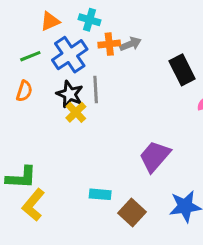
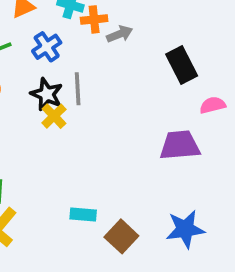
orange cross: (109, 44) -> (94, 19), moved
blue cross: (70, 55) -> (47, 47), size x0.7
purple trapezoid: (155, 156) -> (180, 145), moved, turned 44

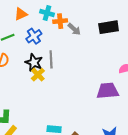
gray arrow: (120, 34) -> (74, 29), turned 64
black rectangle: (182, 65) -> (109, 27), moved, turned -72

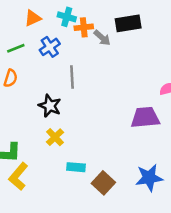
black rectangle: (109, 27) -> (128, 23), moved
black star: (34, 62) -> (50, 106), moved
yellow cross: (38, 75) -> (55, 137), moved

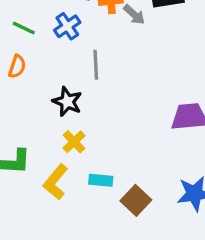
green line: (16, 48) -> (24, 28), turned 48
yellow L-shape: (18, 176) -> (56, 182), moved

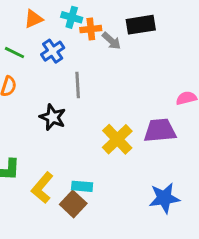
yellow cross: (74, 142) -> (117, 139), moved, size x1.5
brown square: (136, 200) -> (73, 204), moved

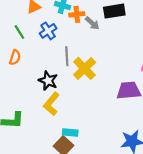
green line: (14, 53) -> (19, 32), turned 32
yellow cross: (117, 139) -> (85, 68), moved
yellow L-shape: (42, 188) -> (51, 104), moved

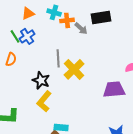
blue cross: (48, 31) -> (27, 36), moved

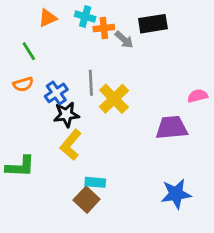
blue cross: (27, 36) -> (56, 93), moved
orange semicircle: (11, 59) -> (23, 84), turned 56
black star: (41, 80) -> (66, 115), turned -30

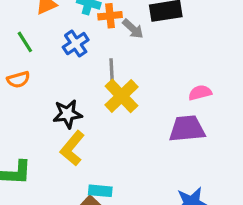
gray line: (91, 83) -> (112, 73), moved
blue cross: (56, 93) -> (76, 44), moved
pink semicircle: (198, 96) -> (200, 93), moved

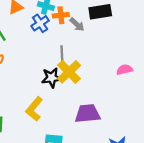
blue cross: (76, 44) -> (40, 23), moved
black star: (67, 114) -> (52, 78), moved
purple trapezoid: (187, 129) -> (87, 114), moved

